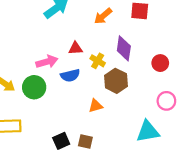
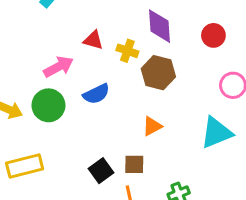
red triangle: (75, 48) -> (93, 40), turned 32
blue semicircle: (70, 75) -> (96, 94), moved
orange triangle: (96, 106) -> (152, 126), moved

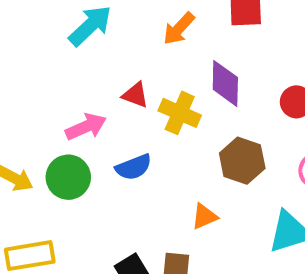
yellow cross: (127, 51) -> (180, 113), size x1.4
brown hexagon: (158, 73) -> (242, 161), moved

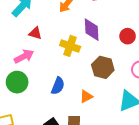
red triangle: (135, 95) -> (35, 33), moved
blue semicircle: (134, 167) -> (58, 86), moved, turned -42

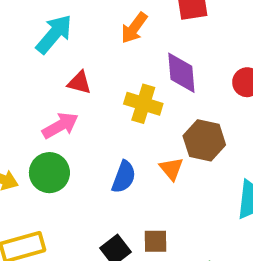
orange triangle: (86, 96) -> (171, 169), moved, turned -40

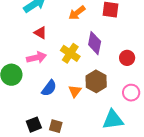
pink arrow: (60, 125) -> (37, 57), moved

